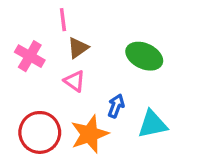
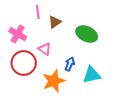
brown triangle: (78, 48) -> (55, 22), moved
red circle: (40, 132) -> (24, 63), moved

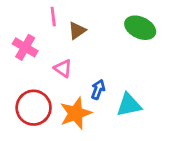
green ellipse: (87, 34) -> (140, 28), moved
red circle: (24, 63) -> (34, 108), moved

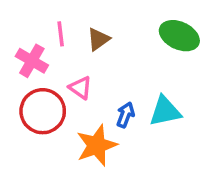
pink line: (53, 16) -> (61, 34), moved
cyan triangle: (129, 105) -> (165, 111), moved
red circle: (34, 108) -> (43, 111), moved

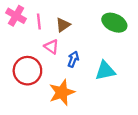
pink cross: (32, 61) -> (16, 16), moved
pink triangle: (80, 88) -> (51, 47), moved
blue arrow: (125, 115) -> (73, 59), moved

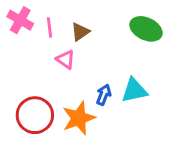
blue arrow: (73, 59) -> (104, 95), moved
red circle: (27, 71) -> (35, 115), moved

